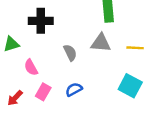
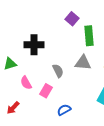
blue semicircle: (74, 89) -> (64, 110), moved
pink rectangle: (43, 92) -> (46, 91), moved

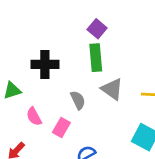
green rectangle: (89, 36) -> (96, 58), moved
gray triangle: (83, 63) -> (112, 89), turned 30

